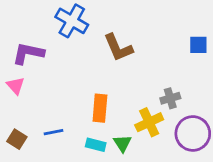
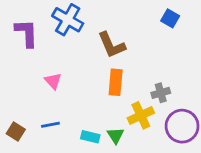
blue square: (198, 45) -> (170, 18), moved, turned 30
purple L-shape: (28, 53) -> (26, 33), moved, turned 76
pink triangle: (15, 86) -> (53, 81), moved
orange rectangle: (100, 108) -> (116, 82), moved

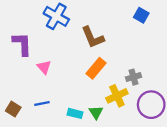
purple L-shape: (26, 33) -> (22, 44), moved
orange rectangle: (116, 82) -> (96, 68), turned 35

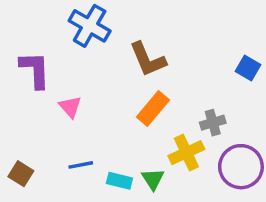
blue square: (141, 15) -> (248, 68), moved
blue line: (42, 104) -> (81, 165), moved

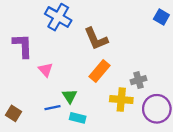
blue square: (248, 68) -> (161, 17), moved
yellow cross: (186, 153) -> (121, 100), turned 30
green triangle: (153, 179) -> (70, 96), moved

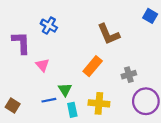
blue cross: (58, 17) -> (49, 26), moved, size x0.7
brown L-shape: (96, 39) -> (109, 34), moved
yellow cross: (121, 100) -> (99, 103), moved
cyan rectangle: (78, 118) -> (72, 110), turned 64

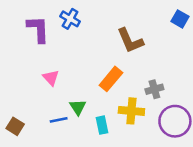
blue cross: (49, 26) -> (70, 19), moved
purple L-shape: (21, 43) -> (38, 29), moved
yellow cross: (99, 103) -> (131, 111), moved
cyan rectangle: (72, 110) -> (102, 125), moved

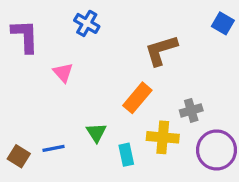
purple L-shape: (38, 29) -> (25, 36), moved
brown L-shape: (130, 41) -> (161, 50), turned 96
pink triangle: (51, 78) -> (63, 72), moved
blue line: (59, 120) -> (54, 148), moved

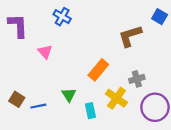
brown L-shape: (161, 50) -> (130, 36), moved
yellow cross: (163, 137) -> (116, 98), turned 30
brown square: (19, 156) -> (17, 99), moved

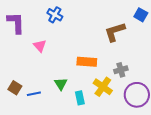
orange rectangle: (98, 70) -> (87, 62), turned 54

